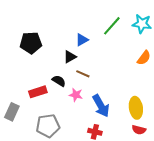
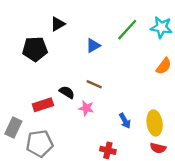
black triangle: (70, 57) -> (58, 24), moved
blue arrow: (101, 106) -> (125, 121), moved, size x0.6
gray pentagon: (48, 126) -> (40, 143), moved

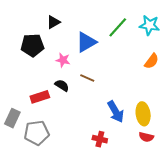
blue triangle: (93, 46) -> (86, 42), size x1.5
pink star: (86, 108) -> (63, 60), moved
blue arrow: (125, 121) -> (116, 112), size x1.5

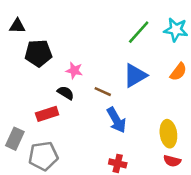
black triangle: (53, 22) -> (17, 26), moved, turned 32
blue triangle: (86, 42) -> (135, 75), moved
black semicircle: (62, 85) -> (66, 93), moved
blue arrow: (116, 112) -> (116, 120), moved

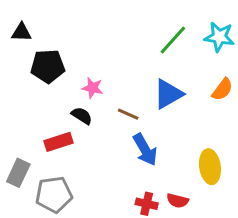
red semicircle: (172, 161) -> (178, 201), moved

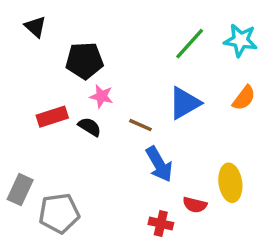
black triangle: (21, 32) -> (35, 27), moved, turned 40
black pentagon: (48, 66) -> (84, 61), moved
red rectangle: (59, 142) -> (52, 117), moved
red semicircle: (178, 201) -> (195, 205), moved

